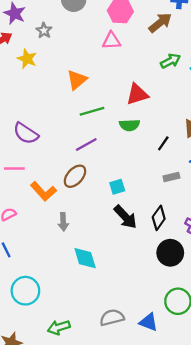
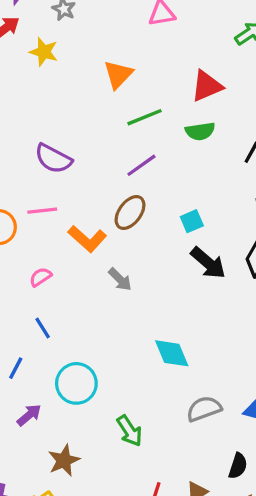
gray arrow: (63, 222) -> (120, 279), turned -36
cyan diamond: (85, 258) -> (172, 353), moved
green arrow: (59, 327) -> (130, 431), turned -100

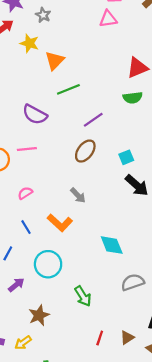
orange triangle: (118, 74) -> (55, 61), moved
green line: (145, 117) -> (68, 89), moved
orange L-shape: (87, 239) -> (60, 223), moved

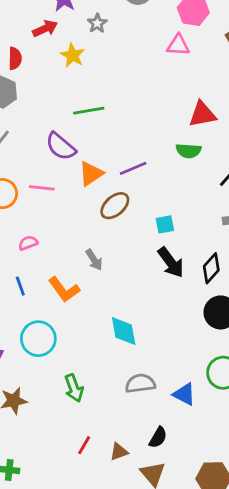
orange triangle: (55, 61) -> (91, 174), moved
green line: (68, 89) -> (89, 111), moved

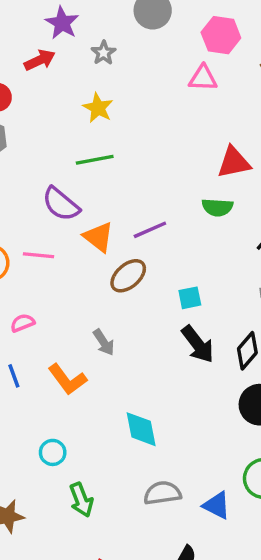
yellow star: (73, 55) -> (98, 108), moved
orange triangle: (91, 174) -> (98, 237), turned -48
cyan circle: (38, 339) -> (53, 452), moved, size x0.6

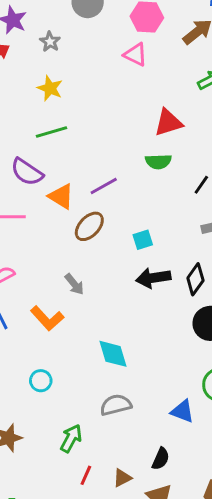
pink triangle: (203, 78) -> (135, 55), turned 30
black arrow: (198, 344) -> (153, 278), turned 124
gray semicircle: (162, 493) -> (116, 405), moved
green arrow: (81, 500) -> (71, 438), moved, turned -124

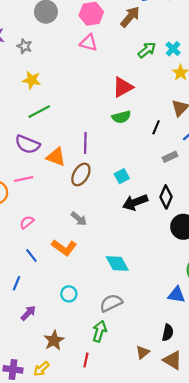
purple line: (104, 186) -> (85, 143), turned -48
gray semicircle: (116, 405) -> (111, 303), moved
red line: (86, 475) -> (86, 360), moved

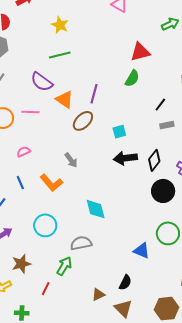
green semicircle: (121, 117) -> (132, 78), turned -60
black line: (156, 127) -> (160, 105), moved
cyan circle: (69, 294) -> (45, 225), size x1.5

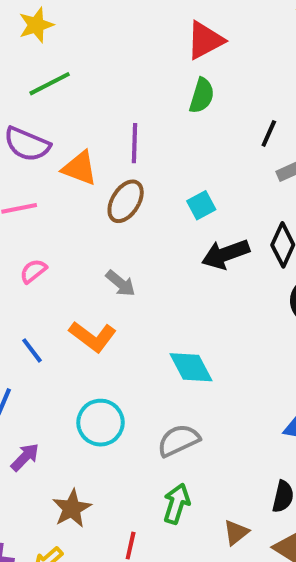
yellow star: (60, 25) -> (36, 25), turned -30
pink semicircle: (24, 152) -> (33, 271), moved
green arrow: (64, 266) -> (177, 504), moved

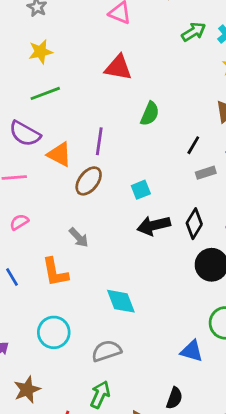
red triangle: (205, 40) -> (118, 68), moved, turned 32
orange L-shape: (93, 337) -> (55, 272), turned 36

